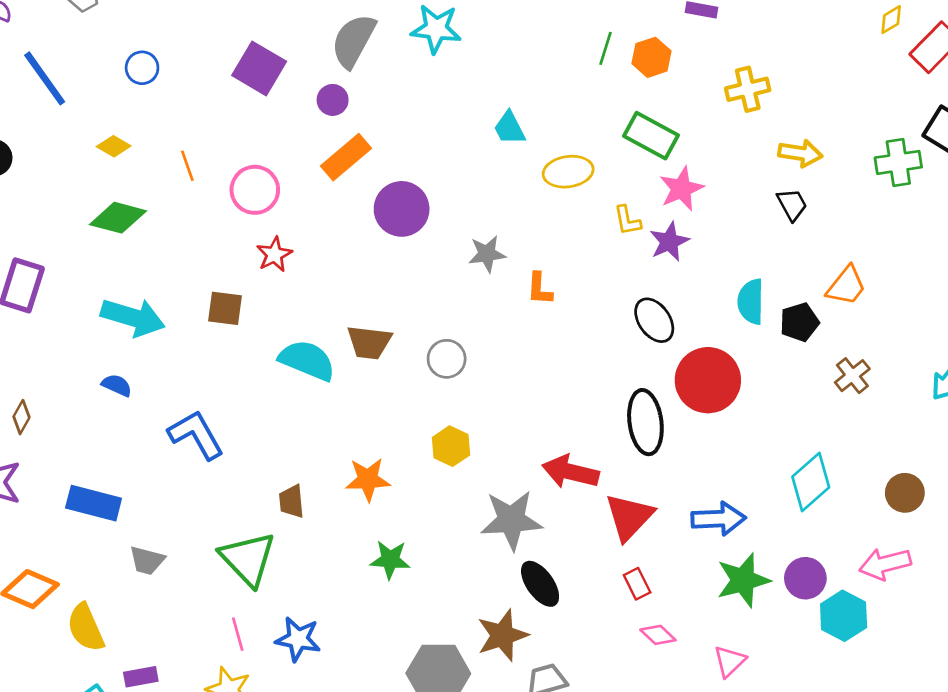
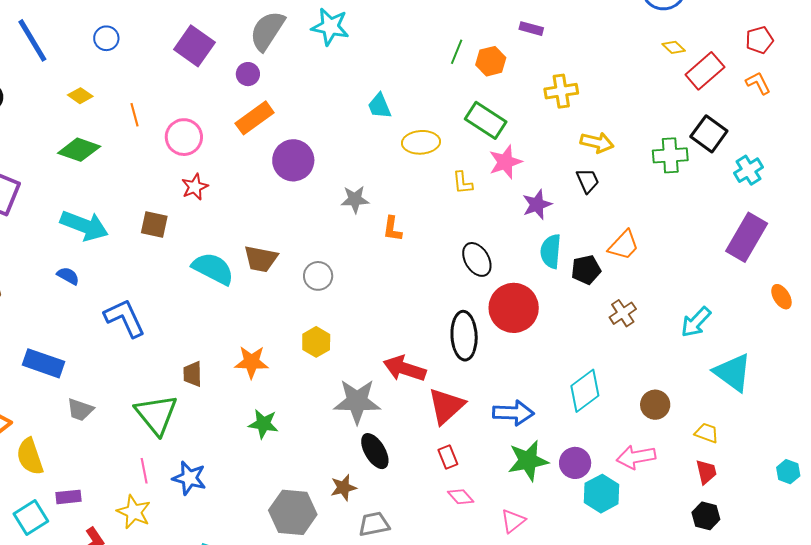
yellow diamond: (891, 20) -> (674, 47), turned 70
purple star: (669, 242) -> (537, 205), moved
brown star: (502, 635) -> (343, 488), size x0.7

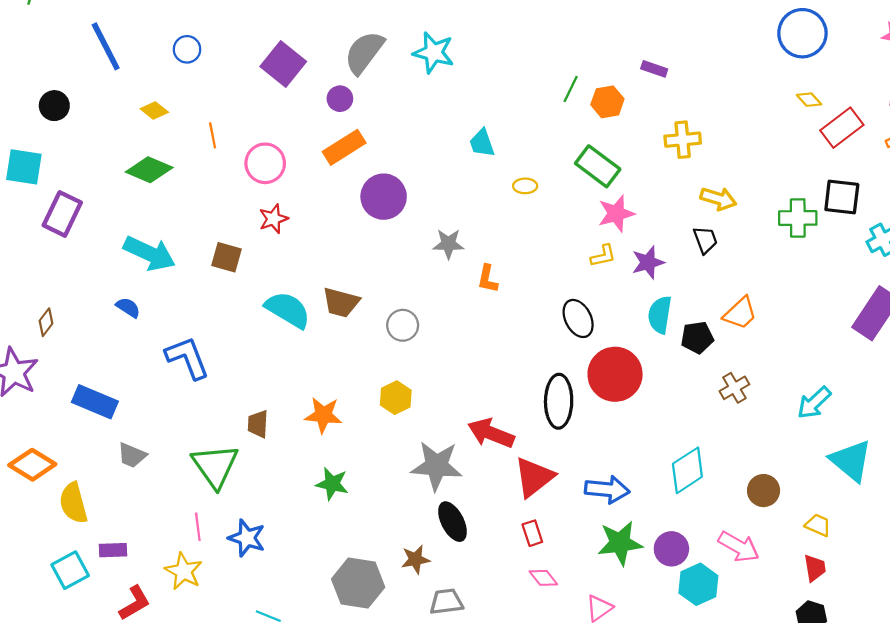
black square: (709, 134) -> (842, 197), turned -33
yellow ellipse: (421, 142) -> (525, 186), size x0.6
yellow L-shape: (463, 183) -> (603, 256), moved, turned -100
pink arrow: (636, 457) -> (739, 547), turned -144

